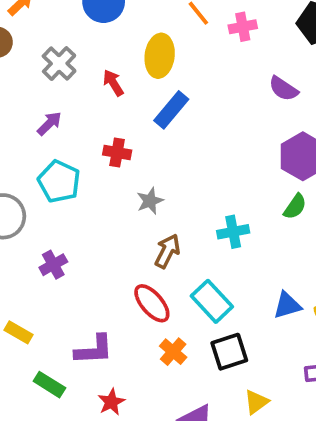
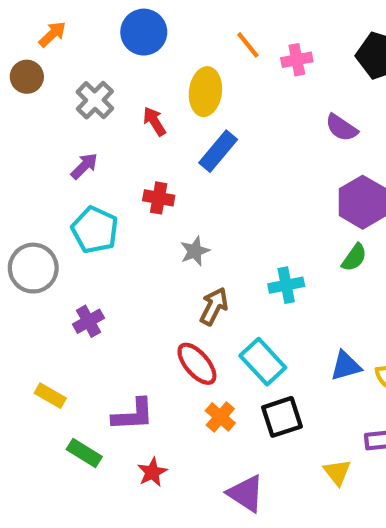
yellow triangle: (256, 402) -> (337, 472), moved, turned -32

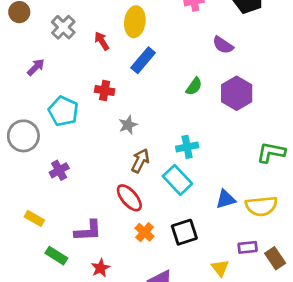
purple arrow: (84, 166) -> (36, 67), moved
green semicircle: (354, 257) -> (194, 86), moved
cyan rectangle: (263, 362) -> (177, 180), moved

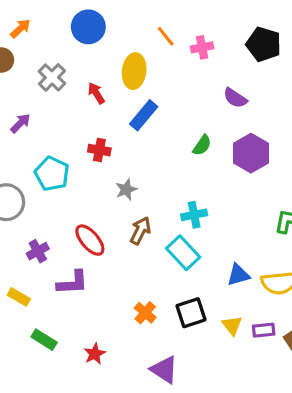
purple cross: (59, 170) -> (38, 251), moved
red ellipse: (129, 198) -> (90, 240), moved
purple L-shape: (88, 231) -> (73, 283), moved
yellow triangle: (220, 268) -> (232, 325), moved

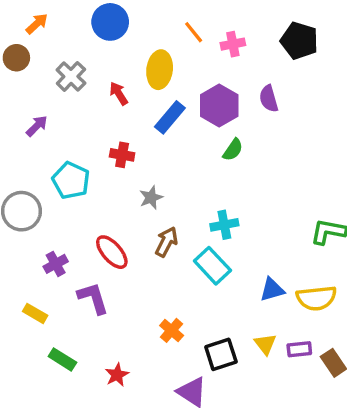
purple semicircle: (235, 98) -> (269, 99), turned 40
purple hexagon: (251, 153) -> (219, 105), moved
purple L-shape: (73, 283) -> (93, 298), turned -104
black square: (191, 313) -> (221, 354), moved

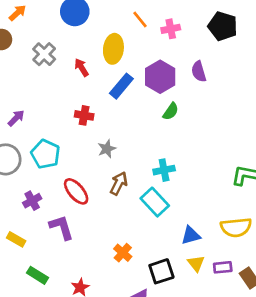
purple arrow: (37, 126) -> (16, 118), moved
cyan pentagon: (71, 180) -> (45, 154), moved
blue triangle: (272, 290) -> (191, 235), moved

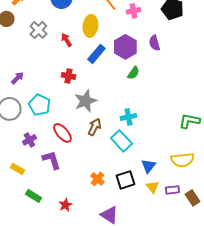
gray star: (107, 149) -> (85, 101), size x1.6
blue triangle: (191, 235) -> (148, 166), turned -35
black square: (161, 271) -> (125, 180), moved

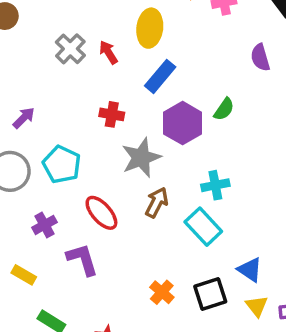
gray cross: (38, 30) -> (70, 49), moved
purple hexagon: (125, 47) -> (183, 123), moved
blue triangle: (148, 166) -> (250, 270), turned -35

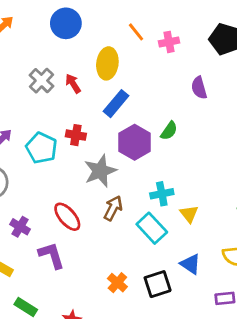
cyan pentagon: (62, 164) -> (41, 148), moved
purple cross: (44, 225) -> (20, 227), turned -30
yellow triangle: (257, 306) -> (189, 214), moved

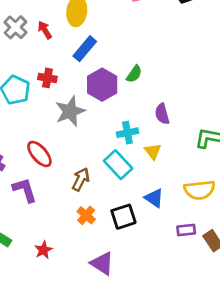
purple semicircle: (199, 88) -> (162, 114), moved
brown arrow: (113, 208) -> (81, 179), moved

